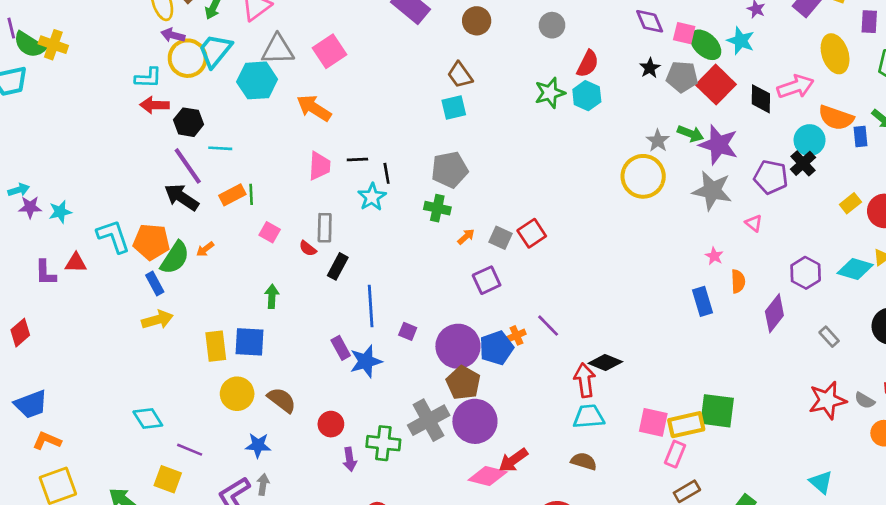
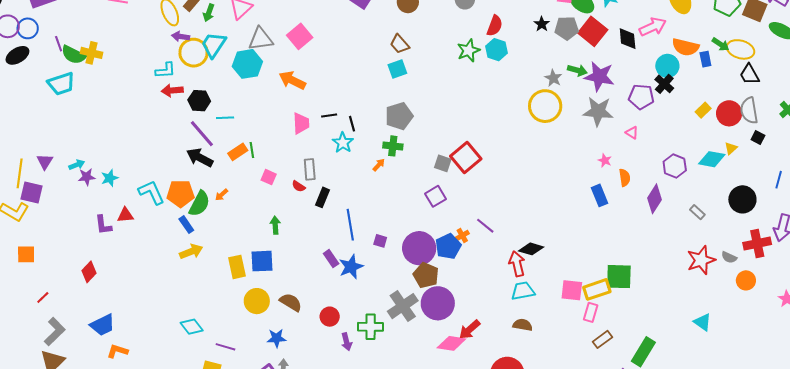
red square: (532, 233) -> (466, 157), size x1.4
orange arrow: (466, 237) -> (379, 165), moved

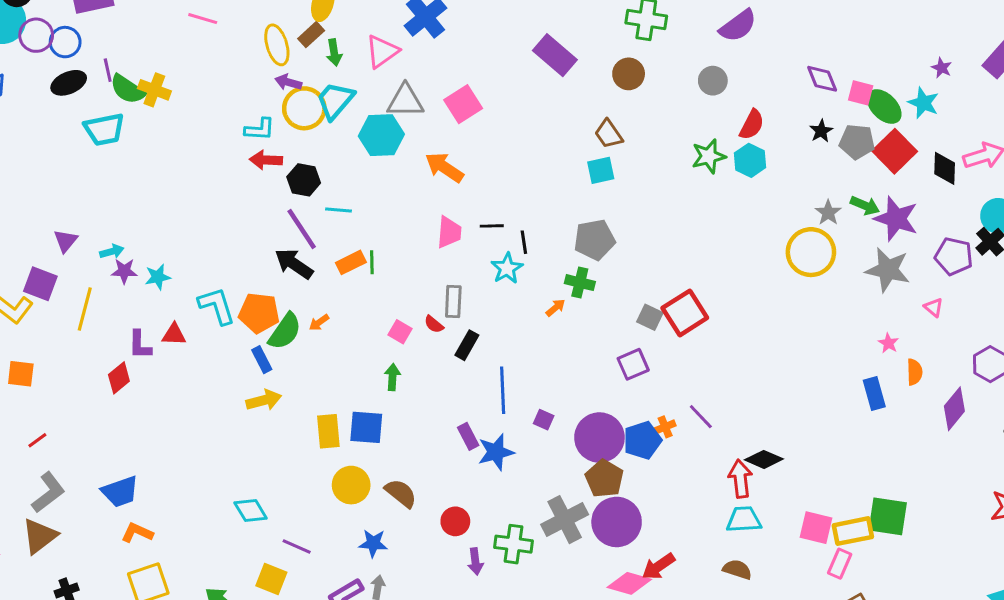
green arrow: (209, 13) -> (334, 53), turned -36
black ellipse: (17, 55) -> (69, 83), moved
yellow line: (20, 173) -> (85, 309), moved
pink square: (269, 177) -> (400, 332), moved
red diamond: (89, 272) -> (119, 378), moved

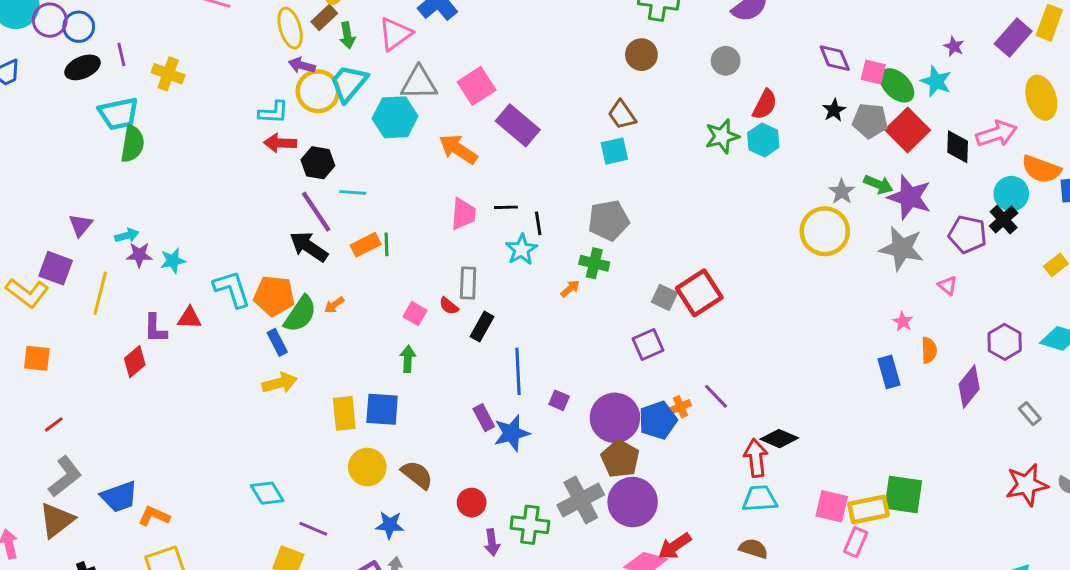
purple rectangle: (555, 55) -> (518, 125), moved
green semicircle: (128, 89) -> (132, 144), moved, turned -114
blue trapezoid: (120, 492) -> (119, 497), moved

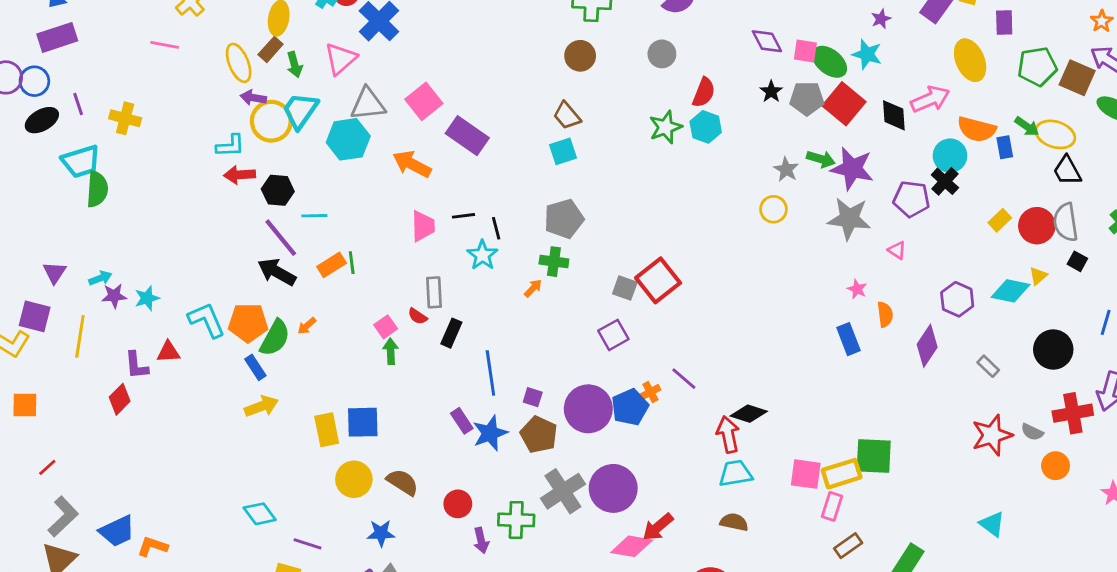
purple star: (954, 46) -> (881, 19), turned 30
yellow circle: (825, 231) -> (773, 209), size x0.6
pink square: (415, 314) -> (386, 327), turned 30
green arrow: (408, 359) -> (391, 351), moved
brown pentagon: (620, 459) -> (539, 435), moved

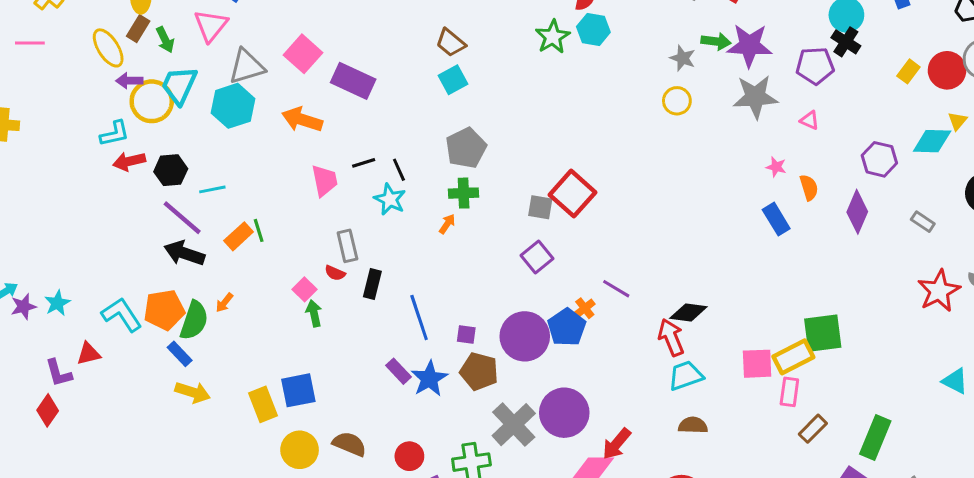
yellow arrow: (261, 406) -> (193, 392), turned 48

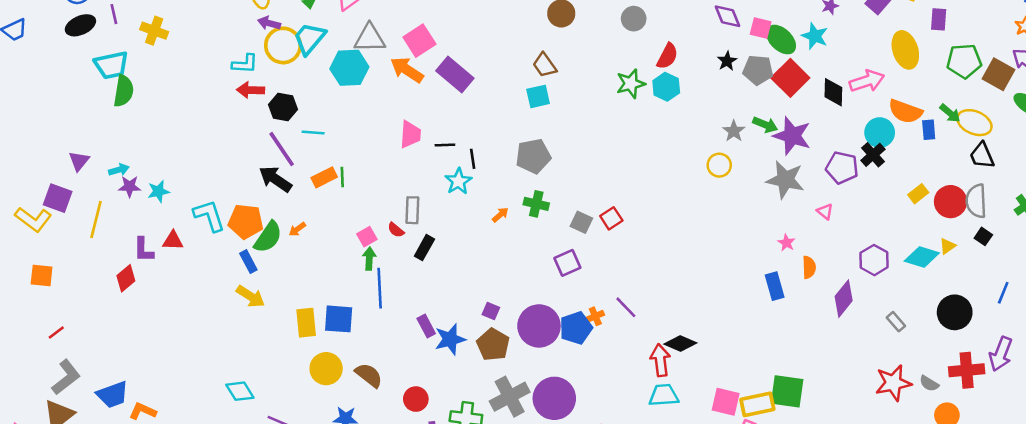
orange arrow: (302, 120) -> (407, 70), moved
pink trapezoid: (324, 181) -> (410, 134), moved
green cross: (464, 193) -> (536, 204), moved
red square: (573, 194) -> (611, 218), size x0.6
blue line: (419, 317) -> (380, 288), moved

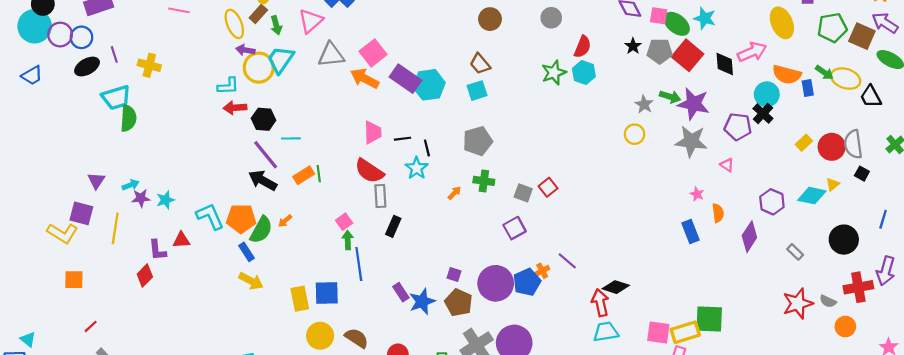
cyan hexagon: (349, 68) -> (429, 85), moved
black trapezoid: (982, 156) -> (871, 97), moved
red semicircle: (396, 230) -> (369, 171), moved, size x2.0

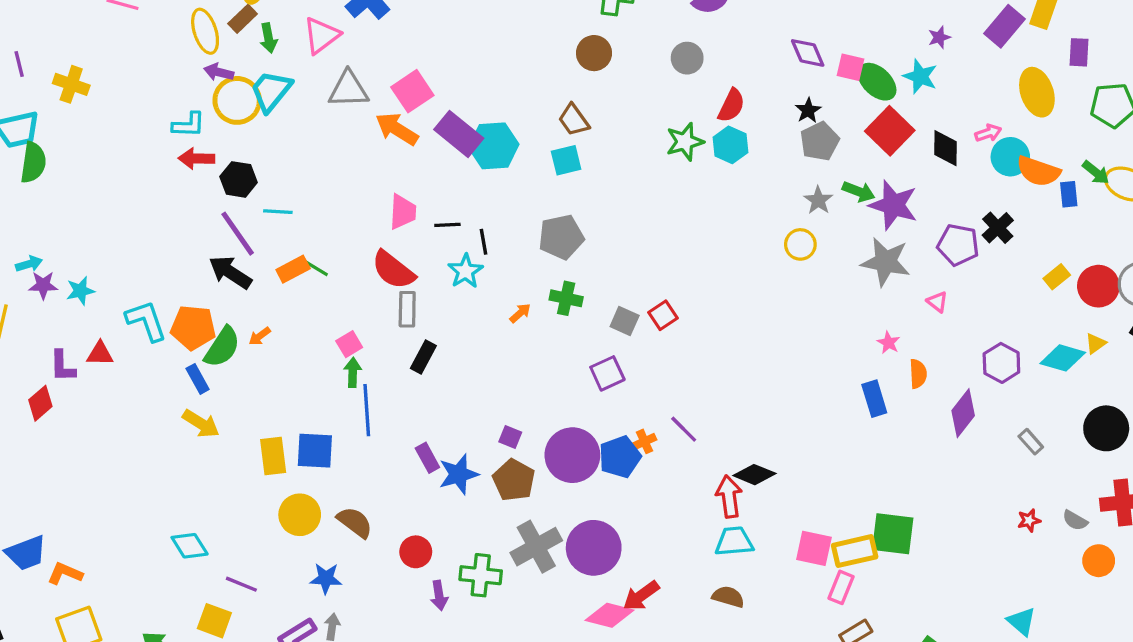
gray pentagon: (660, 51) -> (820, 141), moved, turned -30
pink arrow: (752, 52) -> (988, 133), size x0.6
cyan circle: (767, 94) -> (1010, 157), moved
green line: (319, 174) -> (316, 268), turned -56
red star: (798, 304) -> (1029, 520), size x0.5

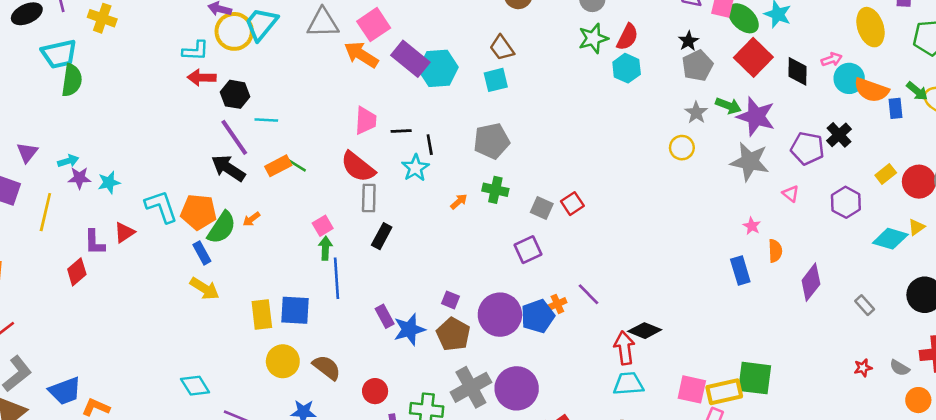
green star: (685, 142) -> (593, 38), moved
red triangle: (100, 354) -> (124, 233), turned -35
purple hexagon: (1001, 363) -> (846, 202), moved

